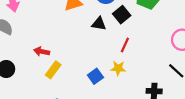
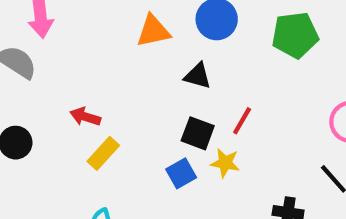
black square: (122, 15) -> (198, 133), moved, turned -36

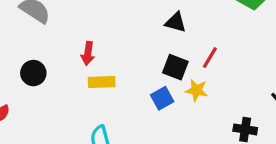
red arrow: (85, 117) -> (88, 53), turned -100
yellow rectangle: (103, 153) -> (102, 82), turned 45

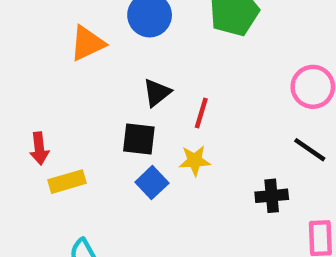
black triangle: (176, 22) -> (157, 93), moved, turned -40
black square: (175, 67) -> (139, 139), moved

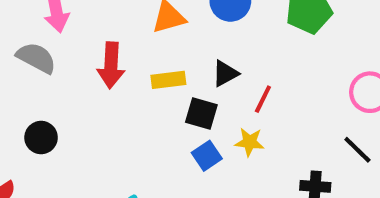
red arrow: (39, 148) -> (111, 65), moved, size x1.5
yellow rectangle: (67, 182) -> (168, 80), moved

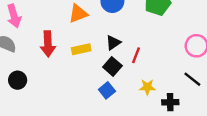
black square: (201, 114) -> (112, 66), moved, turned 30
black circle: (41, 138) -> (18, 80), moved
yellow star: (249, 142) -> (147, 87), moved

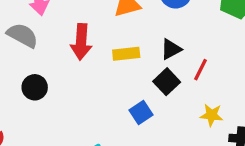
blue square: (107, 90) -> (141, 112), moved

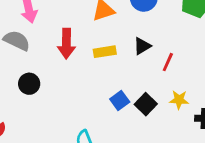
black square: (167, 82) -> (146, 104), moved

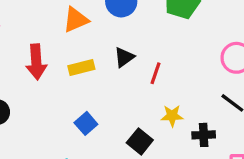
blue square: (120, 101) -> (86, 123), moved
black square: (146, 104) -> (140, 141), moved

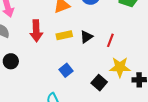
black triangle: (124, 57) -> (86, 37), moved
yellow star: (172, 116) -> (120, 67), size x1.5

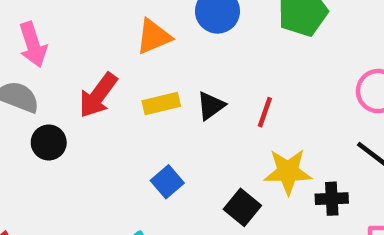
red arrow: (36, 31) -> (98, 95), turned 40
black circle: (11, 61) -> (49, 142), moved

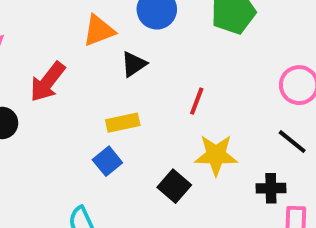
yellow rectangle: (161, 104) -> (123, 123), moved
black triangle: (211, 106) -> (134, 64), moved
black cross: (332, 199) -> (271, 188), moved

